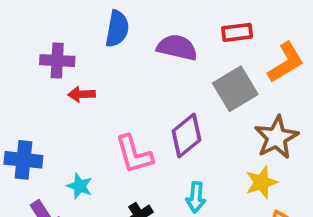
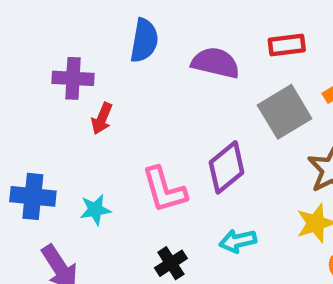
red arrow: (82, 94) -> (102, 118), turned -65
cyan star: (80, 186) -> (95, 210), moved, turned -30
cyan arrow: (196, 197) -> (238, 241), turned 72

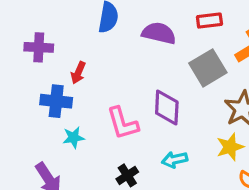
purple cross: (73, 78) -> (39, 47), moved
purple diamond: (227, 167) -> (167, 107), turned -48
blue cross: (33, 196) -> (56, 101), moved

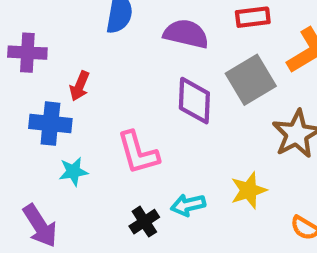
purple diamond: (167, 107) -> (194, 101), moved
yellow star: (230, 147) -> (249, 190), moved
cyan arrow: (175, 160) -> (188, 205), moved

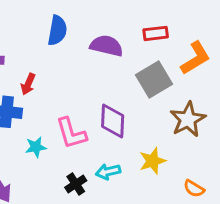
purple diamond: (194, 101) -> (113, 121), moved
cyan star: (73, 172) -> (36, 147), moved

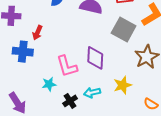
gray square: (154, 80) -> (124, 30), turned -30
cyan star: (36, 147) -> (49, 84), moved

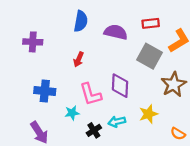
red arrow: (37, 33) -> (79, 59), moved
blue cross: (23, 52) -> (45, 91), moved

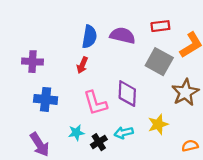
blue semicircle: (81, 21) -> (89, 37), moved
purple cross: (33, 42) -> (33, 62), moved
cyan star: (72, 113) -> (76, 133), moved
orange semicircle: (178, 134) -> (190, 146), turned 136

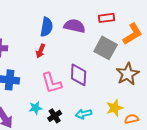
yellow star: (158, 124) -> (115, 108), moved
cyan arrow: (124, 133) -> (84, 114), moved

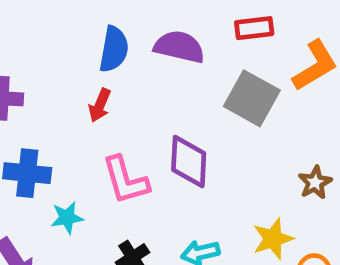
brown star: (128, 74) -> (315, 183), moved, size x0.6
cyan star: (36, 108) -> (67, 218), moved

